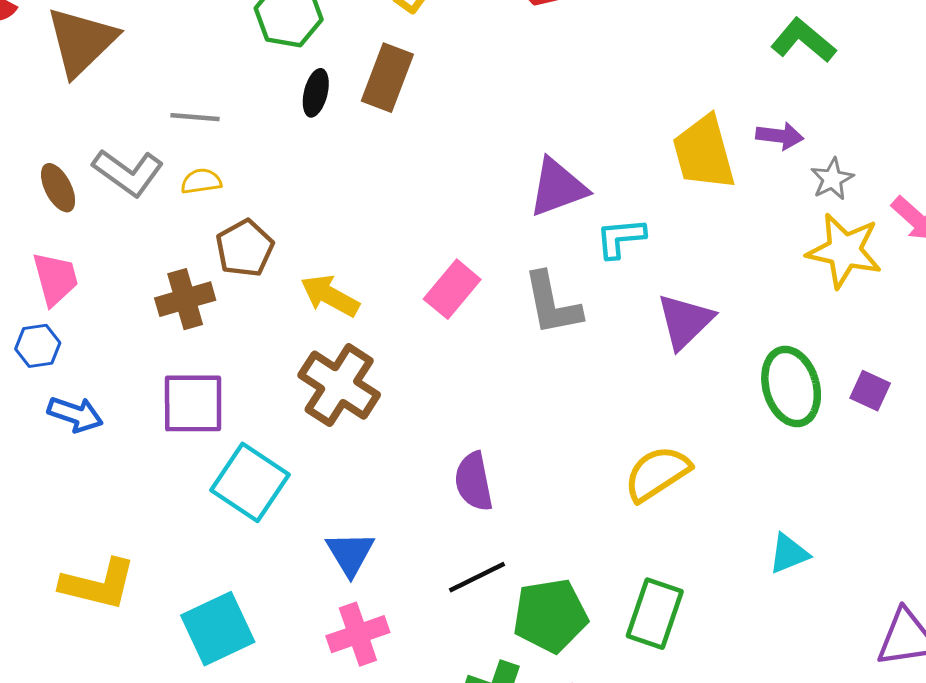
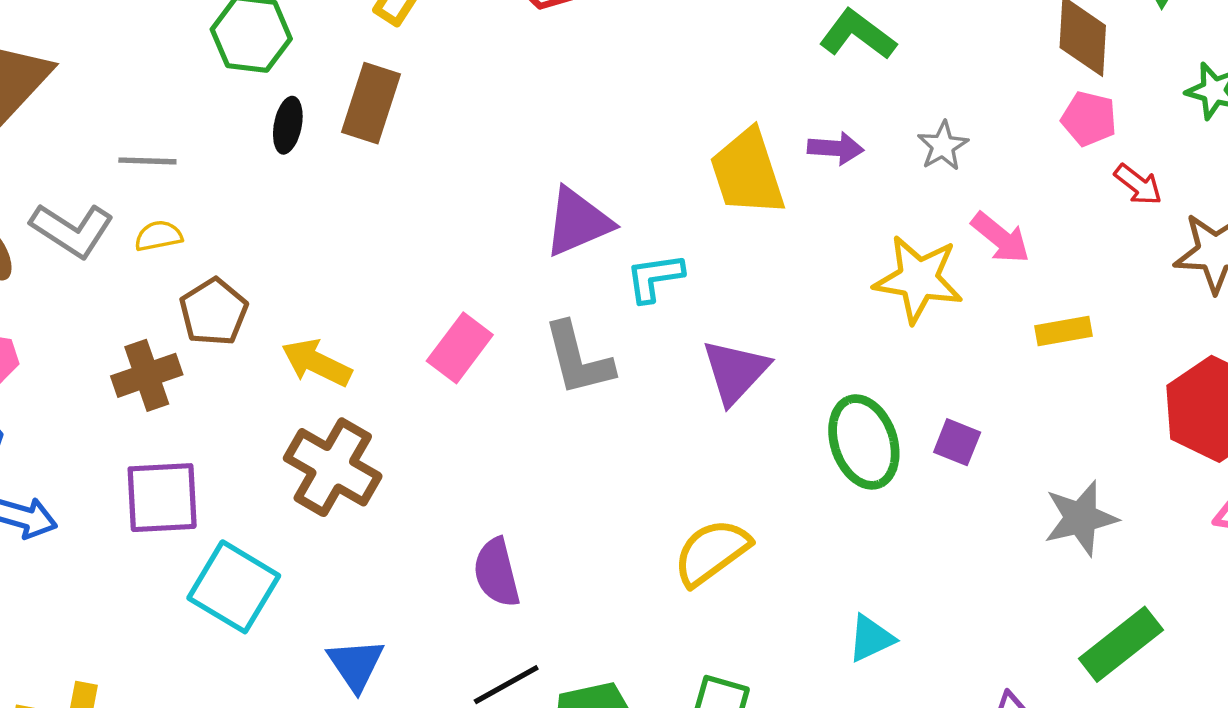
gray star: (832, 179) -> (943, 146), moved

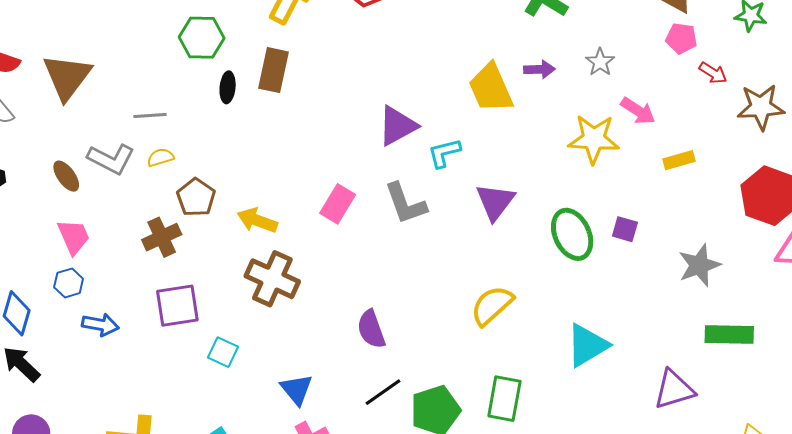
cyan square: (234, 587) -> (223, 352), size x0.6
cyan triangle: (871, 638) -> (587, 345), size x1.6
green rectangle: (1121, 644) -> (729, 334), turned 45

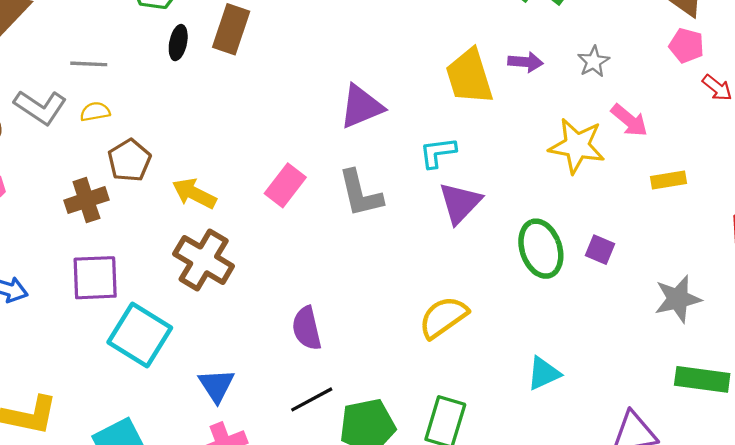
cyan L-shape: (444, 153) -> (438, 152), moved
cyan triangle: (587, 345) -> (544, 373), size x0.7
cyan square: (223, 352) -> (140, 335), size x1.8

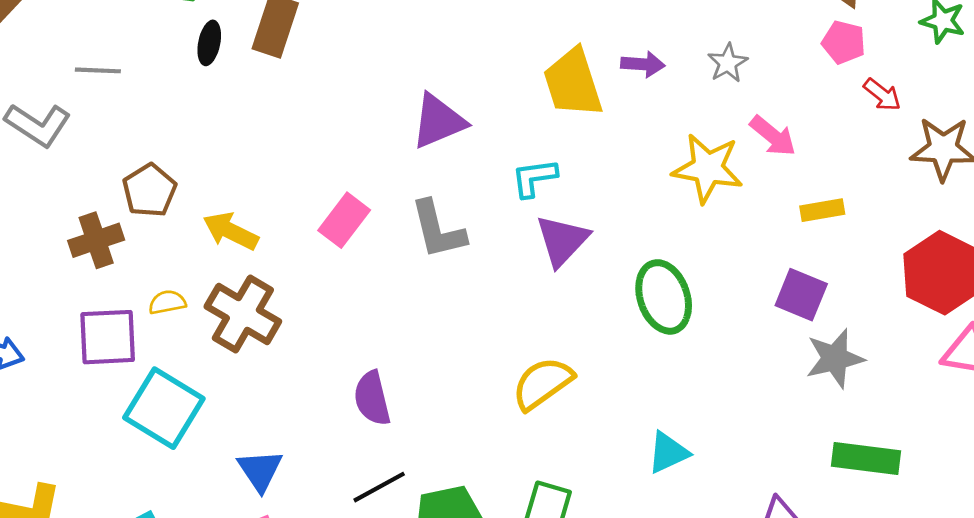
yellow semicircle: (95, 112) -> (167, 302), moved
purple square: (600, 250) -> (801, 295), moved, size x1.4

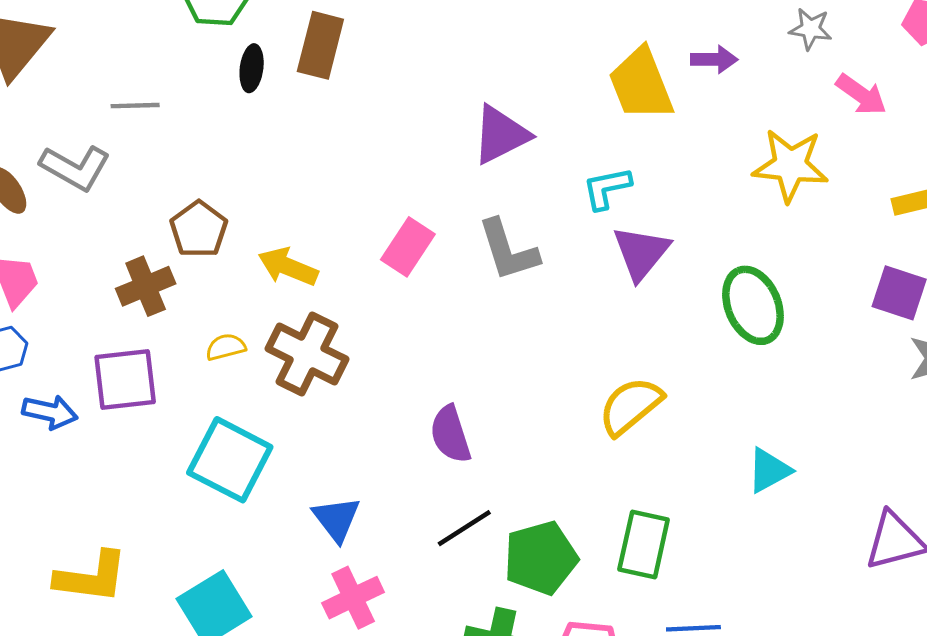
gray star: (728, 63) -> (810, 29), moved, turned -30
pink arrow: (773, 136) -> (861, 95), moved
purple square: (108, 337) -> (125, 379), moved

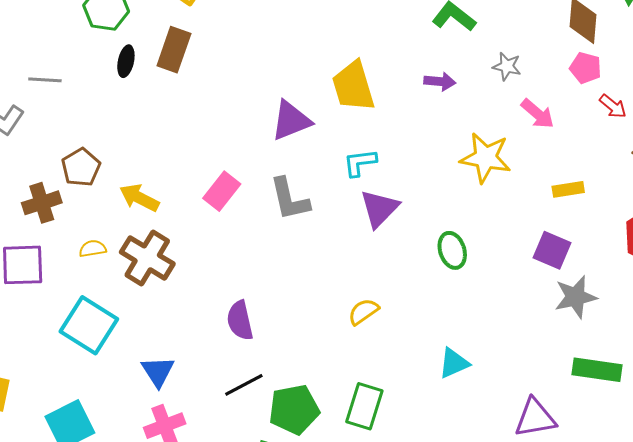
yellow trapezoid: (641, 84) -> (353, 86), moved
green ellipse: (753, 305) -> (452, 250), size x0.7
yellow semicircle: (630, 406) -> (363, 312), size x0.7

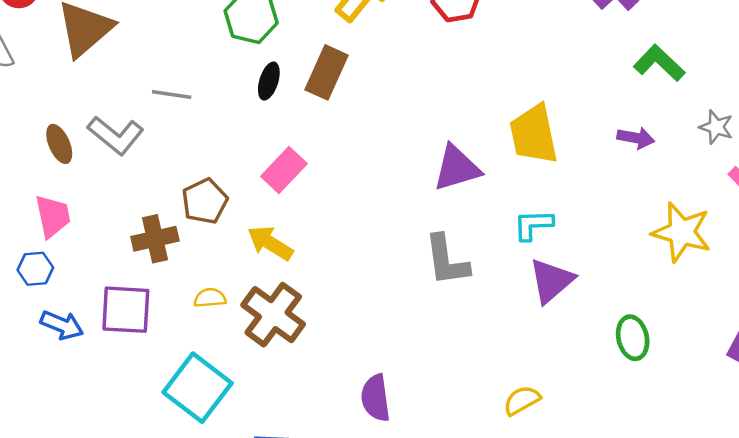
pink rectangle: (222, 191) -> (284, 170), moved

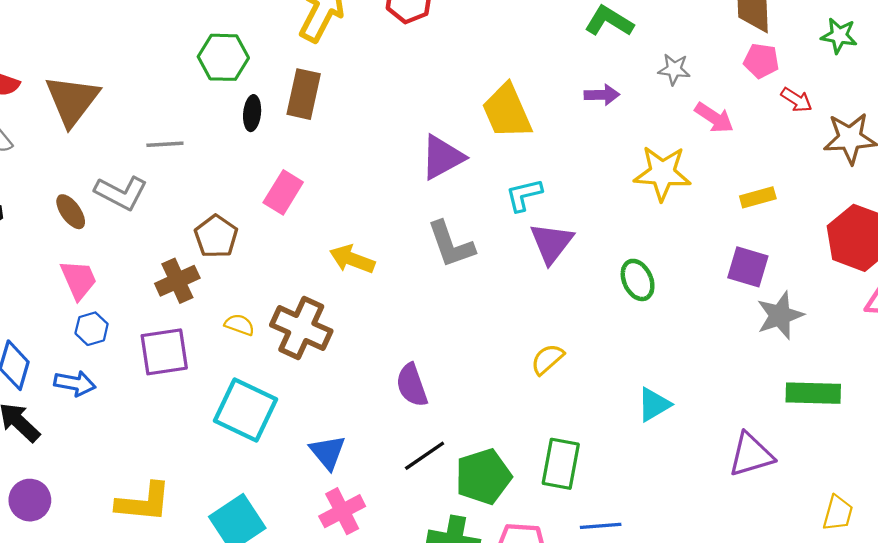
yellow arrow: (270, 243) -> (352, 259), moved
blue hexagon: (35, 269) -> (92, 329), moved
yellow semicircle: (210, 298) -> (239, 325), turned 36
blue arrow: (62, 325) -> (75, 383), moved

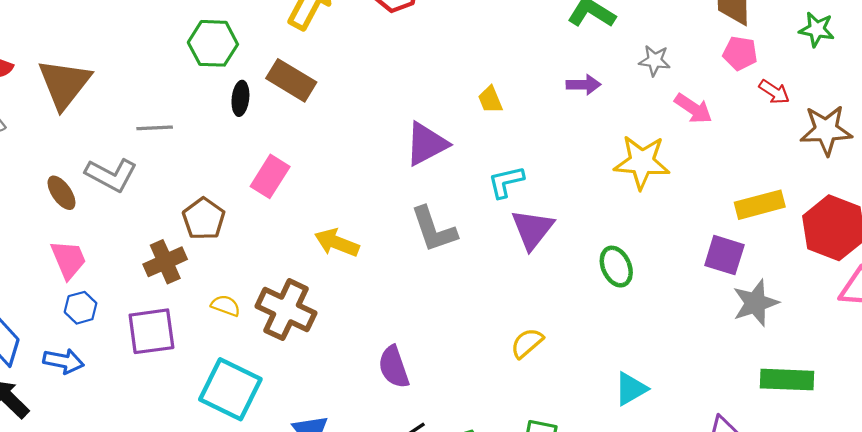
brown rectangle: (304, 94) -> (291, 80), turned -72
yellow trapezoid: (507, 111) -> (490, 100), size x0.5
yellow rectangle: (758, 197) -> (760, 205), moved, size x1.4

